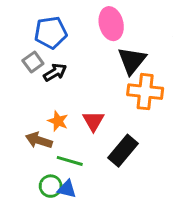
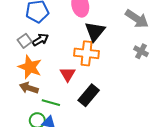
gray square: (33, 62) -> (25, 41), moved
orange cross: (145, 92) -> (87, 53), moved
orange star: (58, 121) -> (30, 67), moved, size x1.6

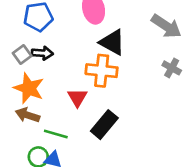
black triangle: (95, 31) -> (112, 42), turned -40
black arrow: (40, 40) -> (42, 53), turned 35

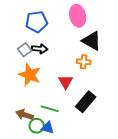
orange cross: (102, 71) -> (84, 62), size x0.6
brown arrow: (27, 115) -> (25, 115), moved

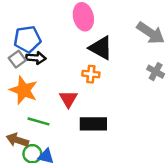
blue pentagon: (37, 22) -> (27, 39), moved
black rectangle: (86, 102) -> (93, 124), turned 50
green line: (50, 109) -> (39, 121), moved

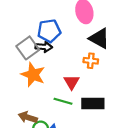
blue pentagon: (27, 39) -> (49, 31), moved
gray square: (17, 59) -> (28, 48), size x1.5
green line: (39, 121) -> (63, 101), moved

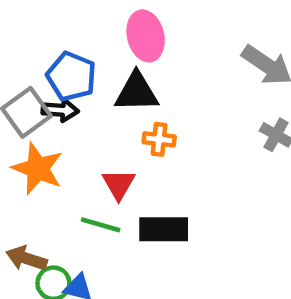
blue pentagon: (49, 31) -> (71, 76), turned 30
black triangle: (99, 38) -> (137, 92), moved, turned -30

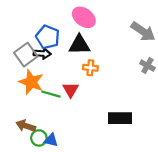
pink ellipse: (146, 36) -> (84, 17), turned -40
green line: (101, 225) -> (51, 94), moved
black rectangle: (164, 229) -> (120, 118), moved

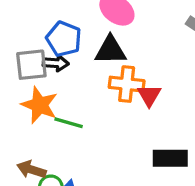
gray square: (26, 55) -> (31, 65), turned 30
orange cross: (90, 68) -> (127, 84), size x1.5
red triangle: (71, 90) -> (149, 95), moved

